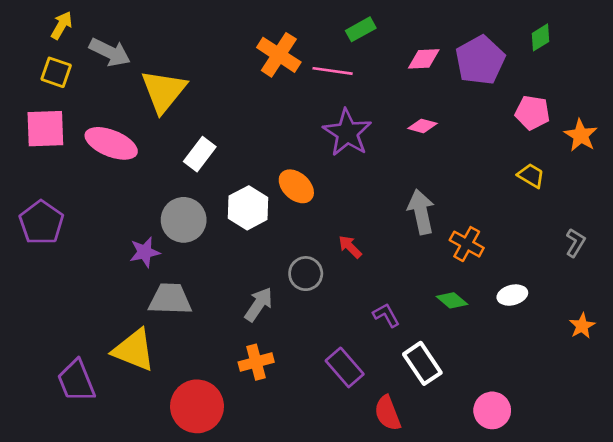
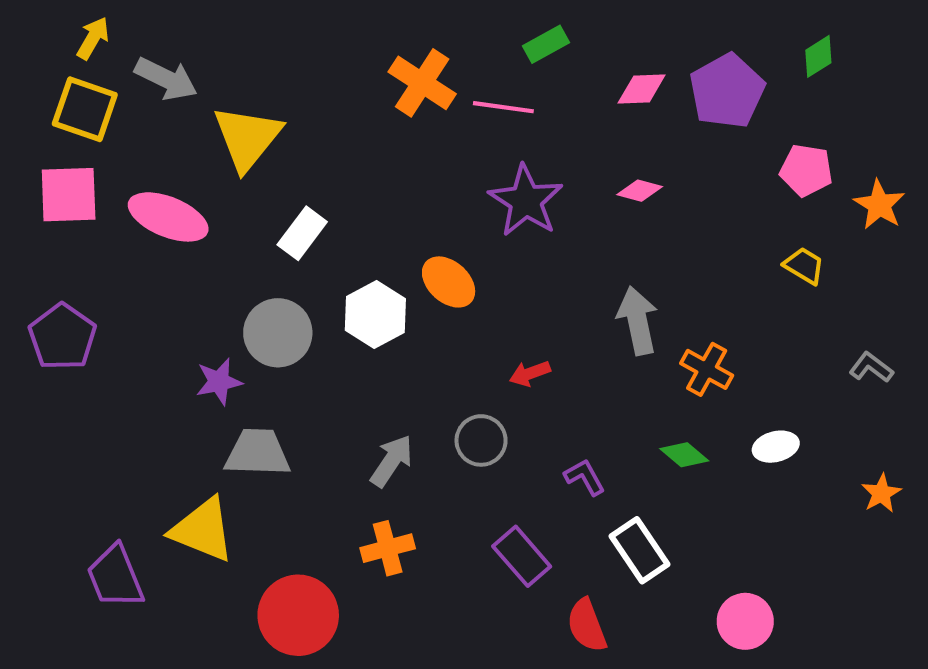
yellow square: (56, 72) -> (85, 109), size x1.4
gray L-shape: (575, 243) -> (871, 367), turned -84
red arrow: (350, 247) -> (530, 373), turned -65
gray circle: (306, 274) -> (481, 440), moved

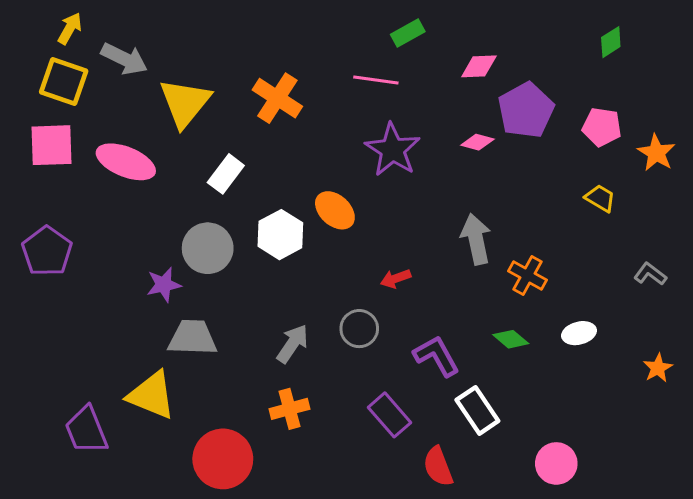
orange cross: (422, 83) -> (277, 98), moved
purple pentagon: (727, 91) -> (526, 110), moved
purple L-shape: (585, 477) -> (437, 356), size x1.5

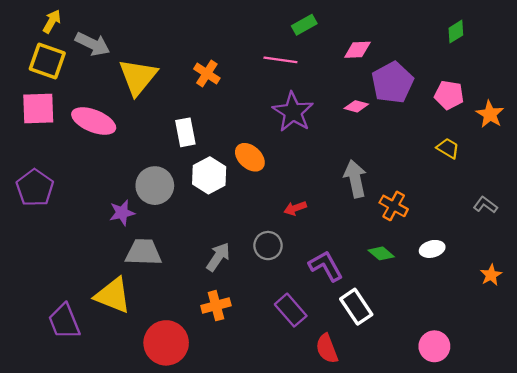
orange cross: (277, 98) -> (207, 73), size x0.7
white rectangle: (226, 174) -> (185, 132), moved, turned -48
pink circle: (556, 463) -> (434, 346), moved

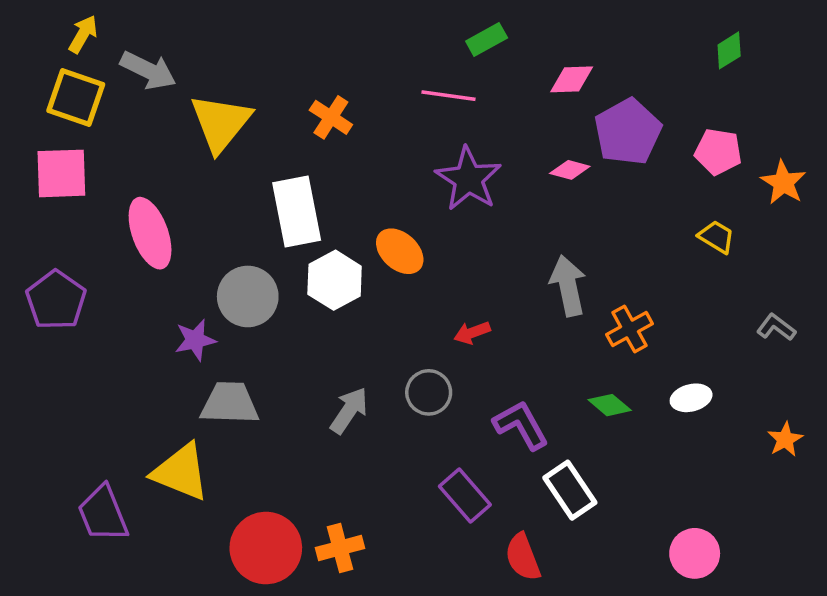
pink ellipse: (94, 121) -> (150, 233), moved, turned 48
white rectangle: (185, 132) -> (297, 211), size x1.5
orange cross: (394, 206) -> (630, 329), turned 32
orange cross: (216, 306) -> (340, 548), moved

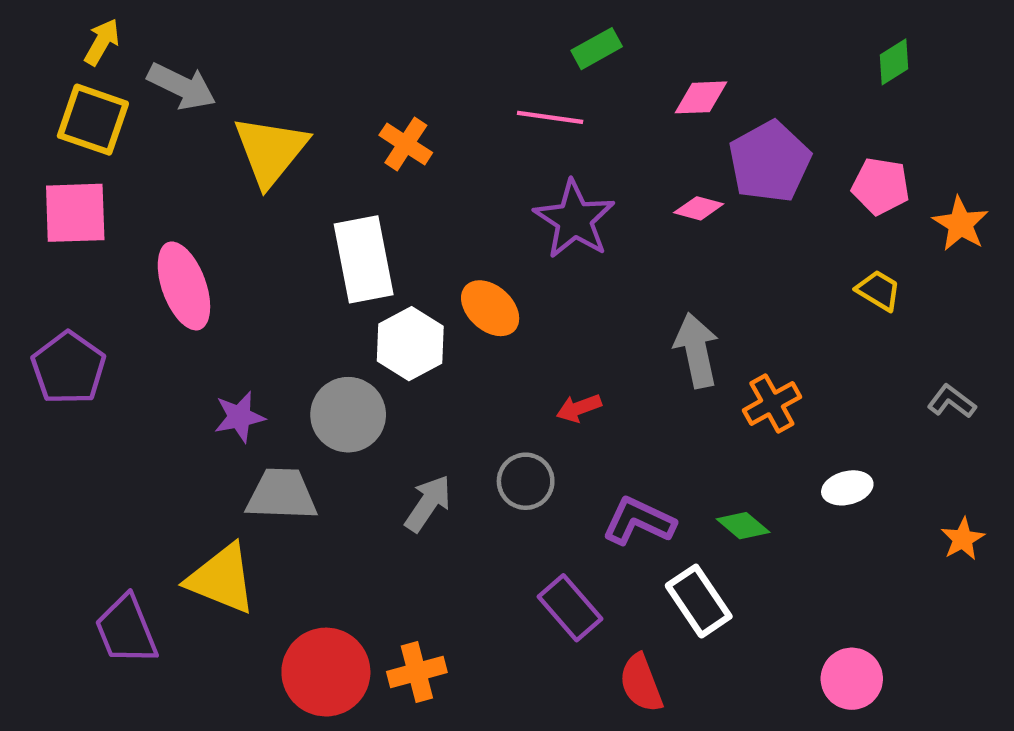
gray circle: (248, 296) -> (348, 415), moved
green diamond: (610, 405) -> (743, 526), moved
purple L-shape: (521, 425) -> (639, 521), turned -36

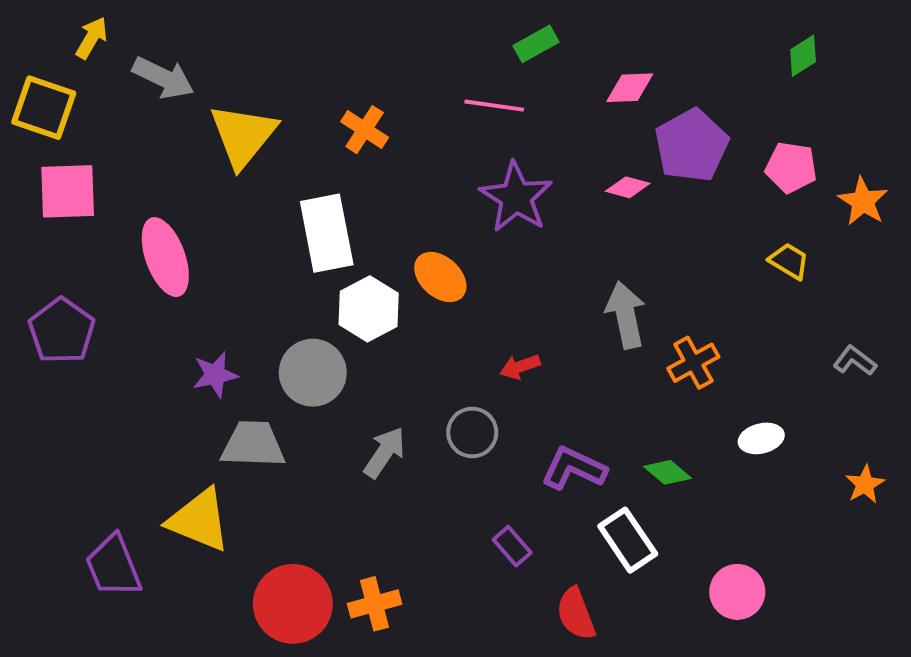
yellow square: (93, 120) -> (44, 108), moved
purple rectangle: (570, 608) -> (512, 546), size x0.7
pink circle: (852, 679) -> (737, 592), moved

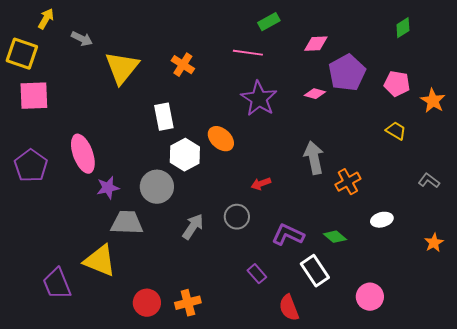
gray arrow: (163, 78) -> (82, 39), size x0.7
white rectangle: (327, 233) -> (164, 117), size x0.7
pink ellipse: (165, 257) -> (83, 154), moved
red circle: (293, 604) -> (147, 303), size x0.7

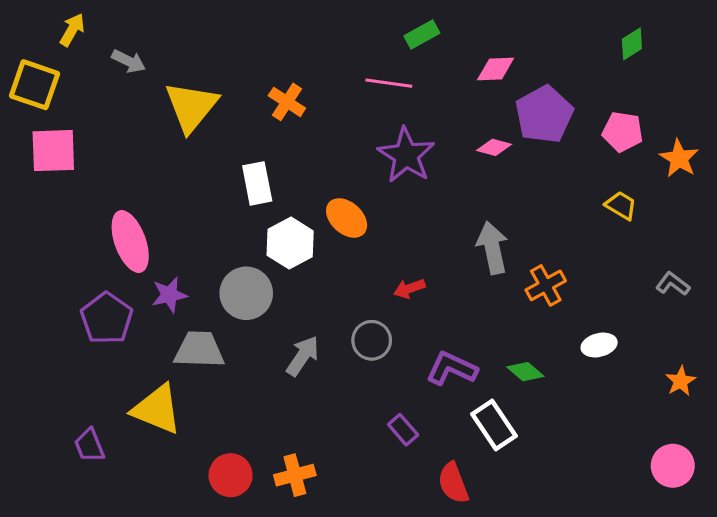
purple pentagon: (31, 166) -> (107, 318), moved
purple trapezoid: (57, 284) -> (89, 445), size x0.7
pink circle: (370, 297) -> (673, 466), moved

